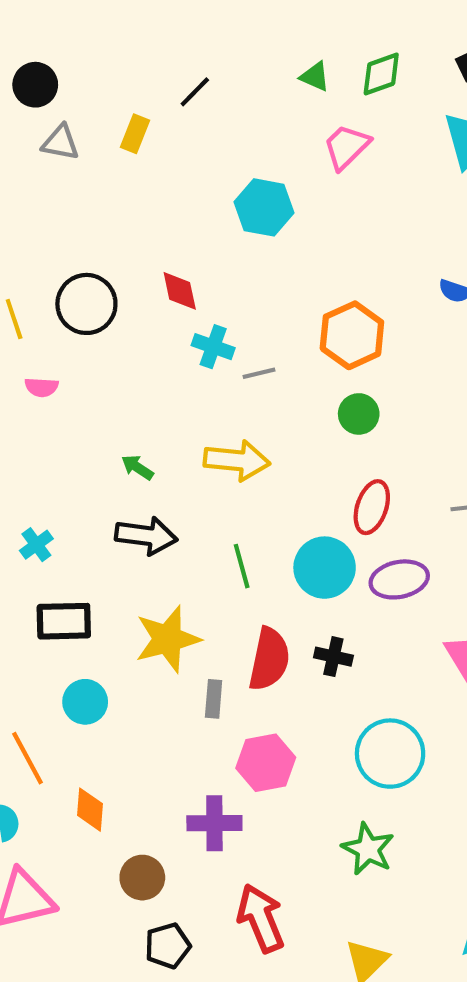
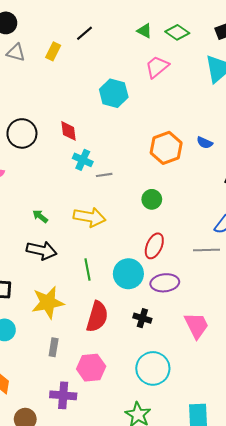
green diamond: (381, 74) -> (177, 32), turned 50
orange hexagon: (352, 335) -> (166, 148), moved
black cross: (333, 657) -> (142, 318), moved
gray rectangle: (214, 699) -> (54, 347), moved

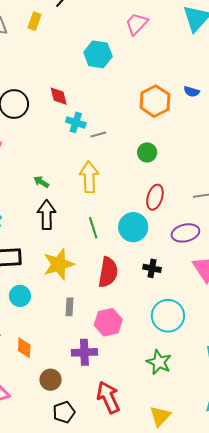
yellow arrow: (90, 217) -> (89, 177), turned -96
black arrow: (42, 250) -> (47, 215), turned -96
purple ellipse: (165, 283) -> (185, 233), moved

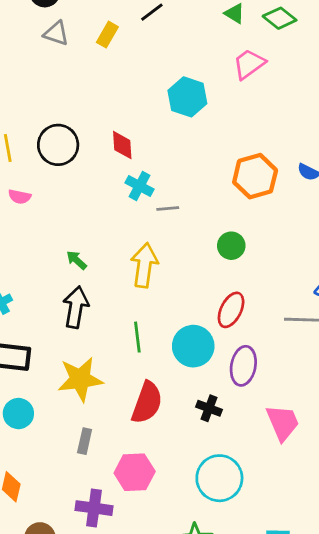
purple ellipse: (185, 233) -> (243, 366), moved, turned -76

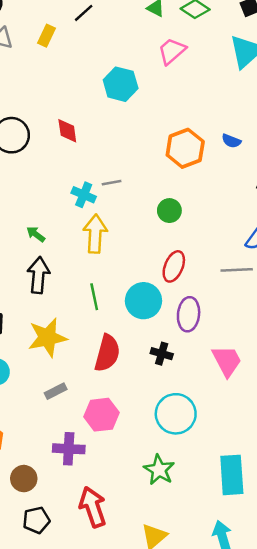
cyan cross: (140, 186) -> (84, 195), moved
gray rectangle: (85, 441) -> (56, 391), turned 55

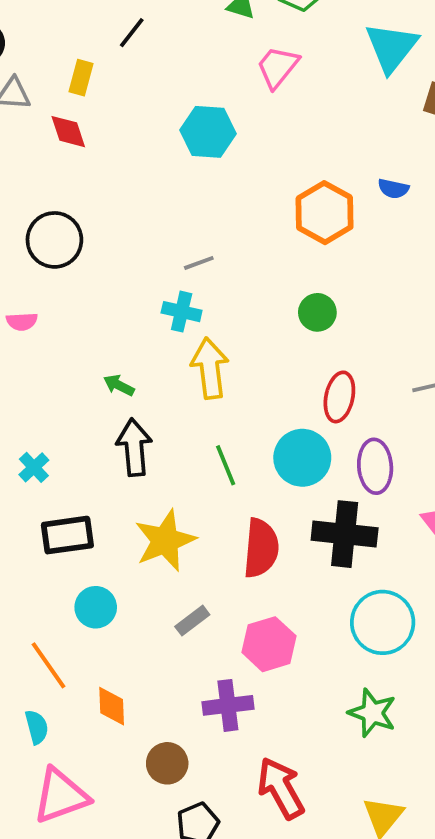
red diamond: (67, 131) -> (68, 132), moved
gray line: (112, 183) -> (199, 263), moved
black cross: (162, 354) -> (345, 534), size x1.8

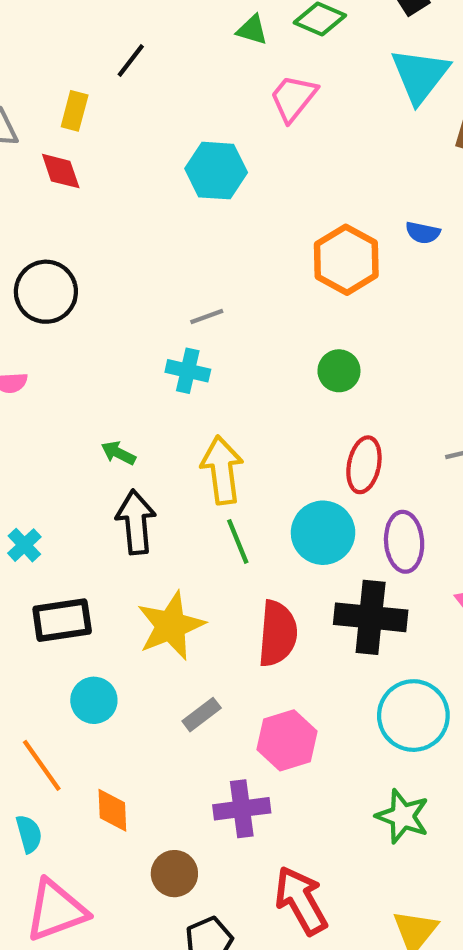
yellow arrow: (210, 368) -> (222, 470), moved

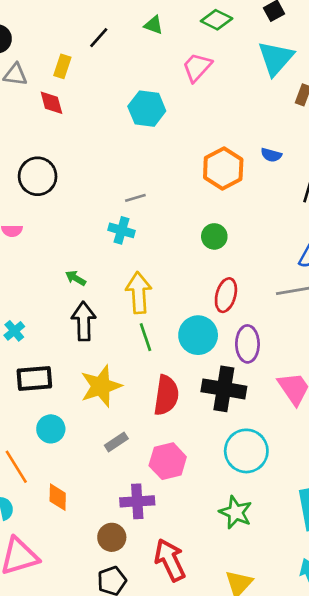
green triangle: (252, 30) -> (153, 25), moved
brown circle: (174, 874) -> (112, 537), moved

